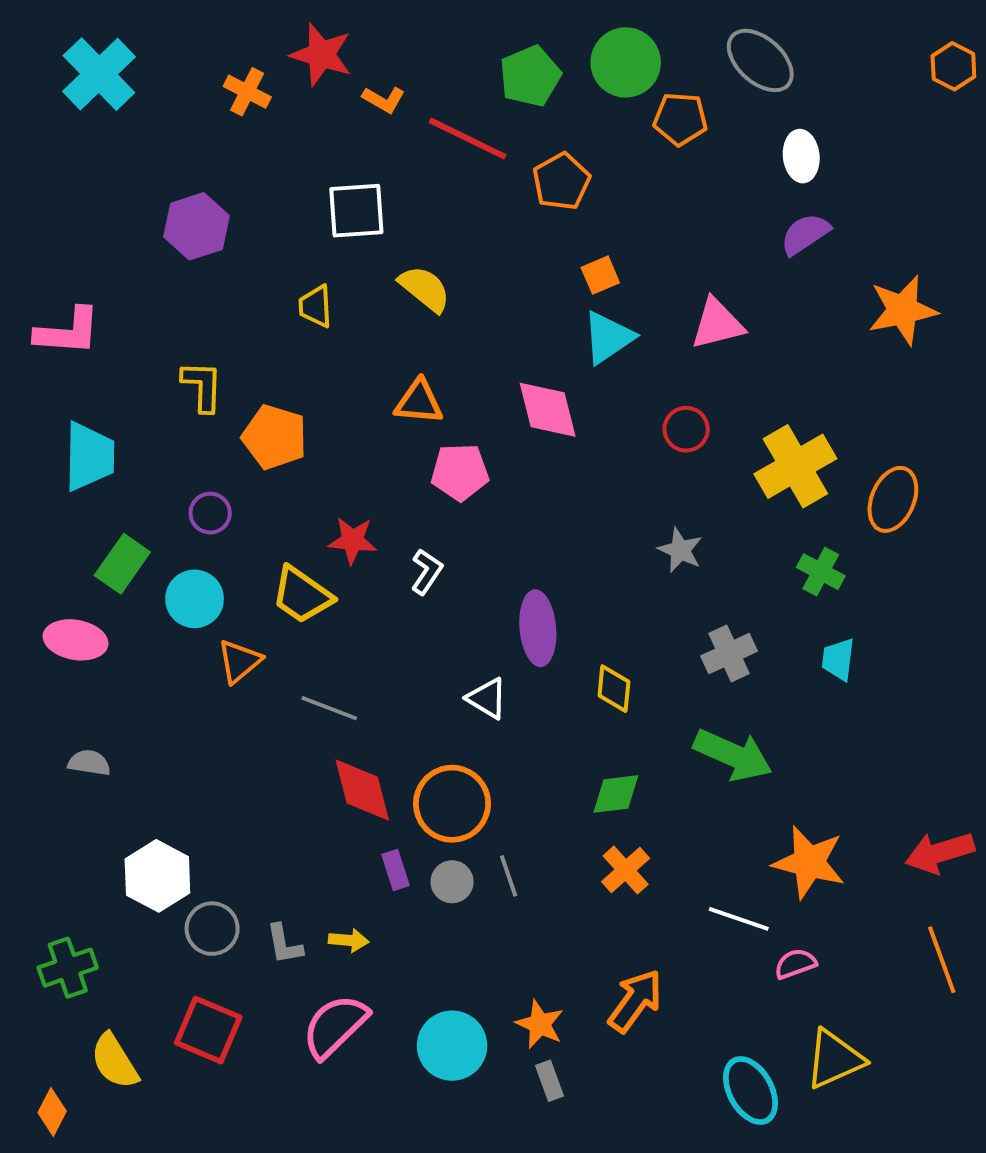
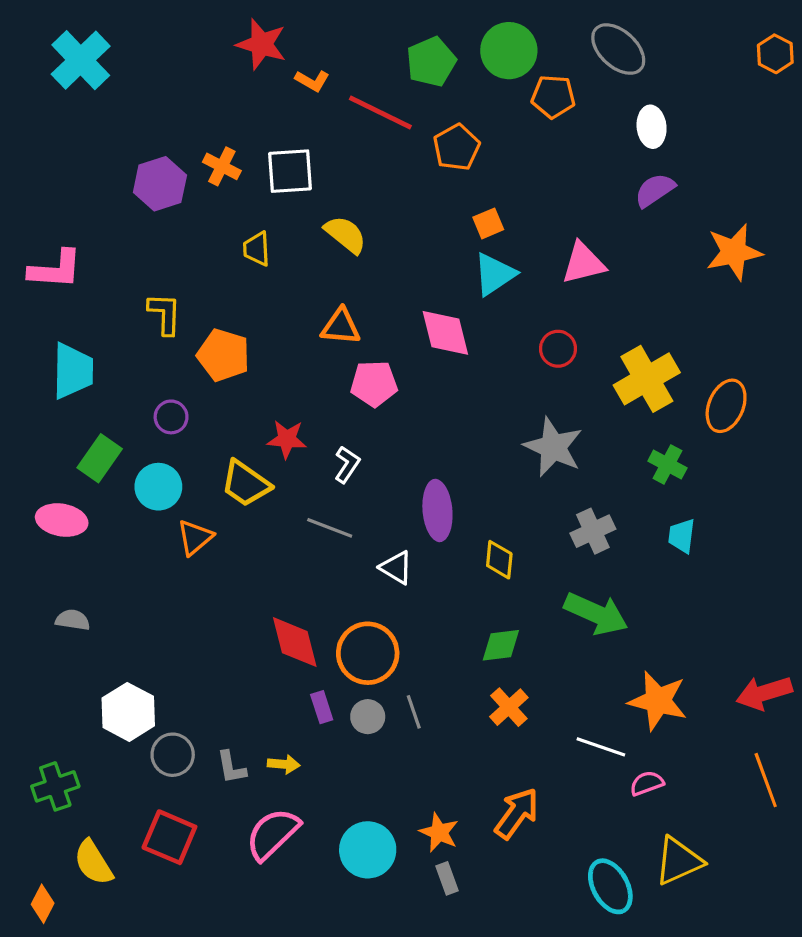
orange cross: (247, 92) -> (222, 166), moved
gray star: (680, 550) -> (553, 447), size x1.6
gray line: (329, 708) -> (330, 528), moved

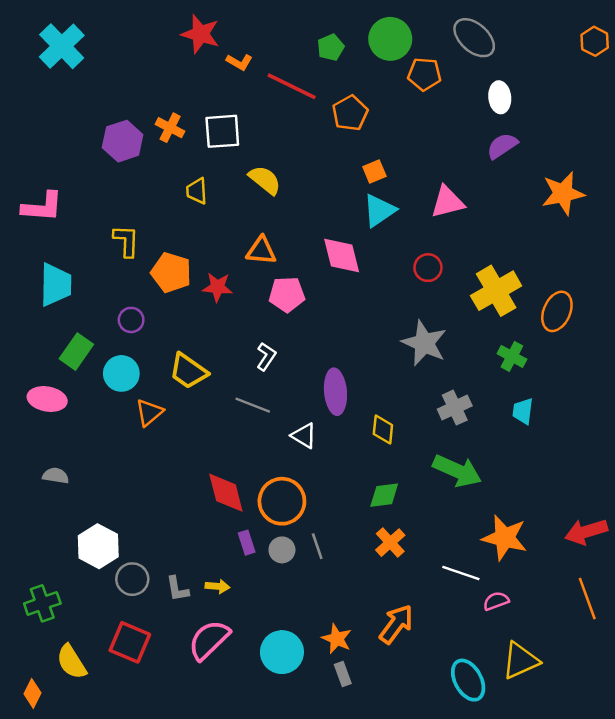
green pentagon: (431, 62) -> (331, 47), size x0.7
red star: (287, 439) -> (217, 287), moved

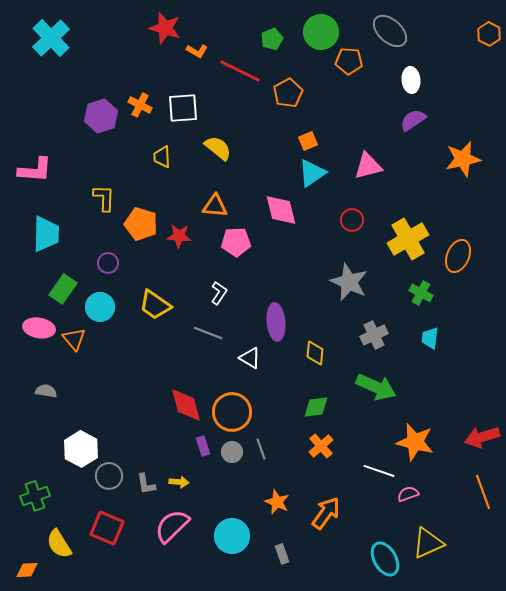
orange triangle: (149, 412) -> (74, 339), moved, turned -30
orange star: (337, 639) -> (277, 502), moved
orange diamond: (33, 693) -> (27, 570), turned 60

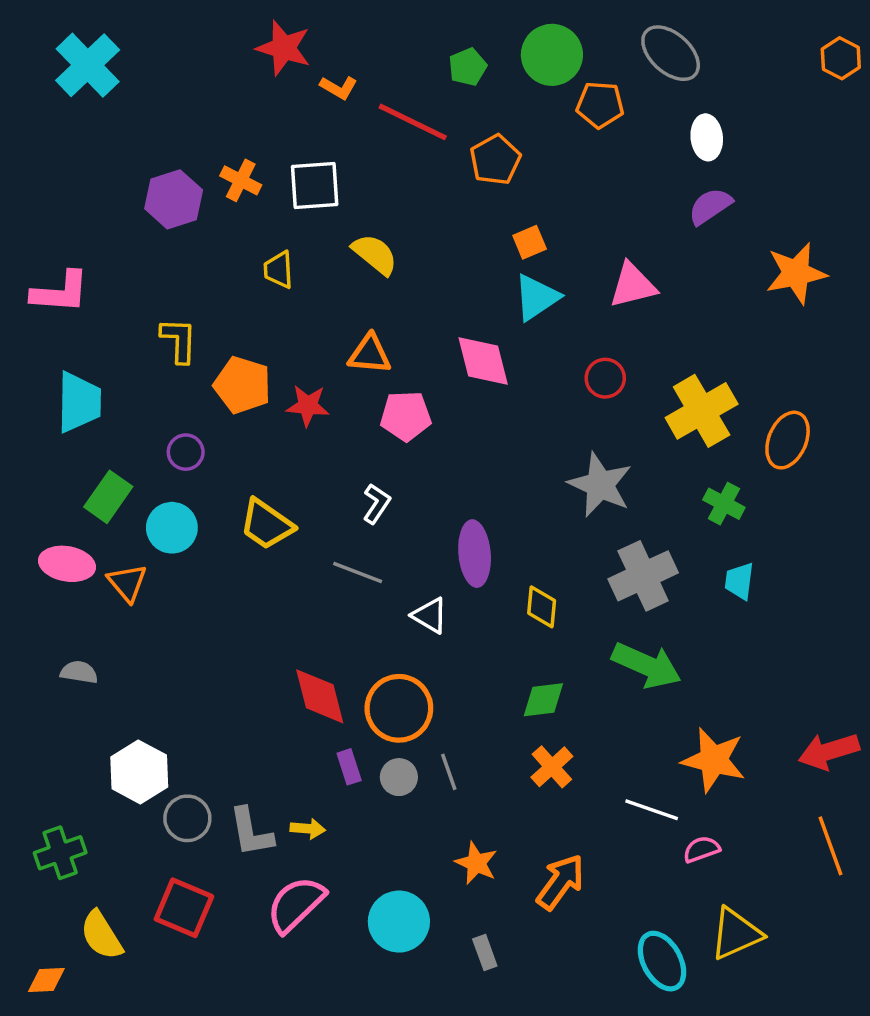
gray cross: (374, 335) -> (643, 576), size x1.4
gray L-shape: (146, 484) -> (251, 832), size x1.4

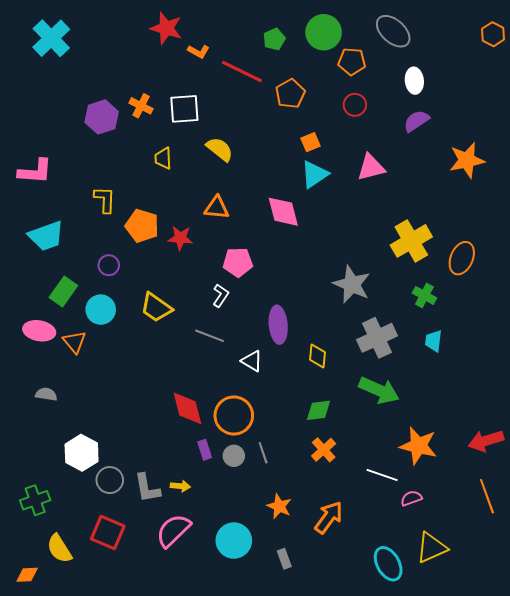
red circle: (605, 378) -> (355, 105), moved
cyan trapezoid: (79, 402) -> (46, 236), turned 69
pink pentagon: (406, 416) -> (238, 262), moved

